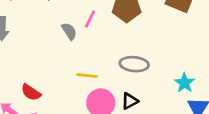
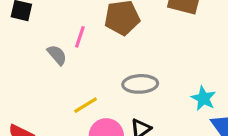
yellow line: (87, 76) -> (86, 105), turned -30

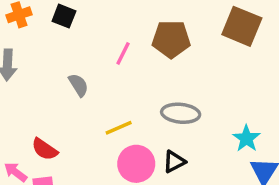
gray semicircle: (57, 55) -> (78, 85), moved

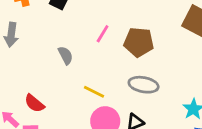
brown pentagon: (171, 39) -> (139, 42), moved
yellow line: (119, 128) -> (94, 92), turned 45

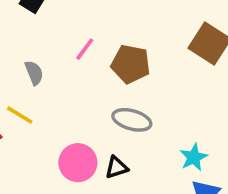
yellow line: (94, 92) -> (20, 115), moved

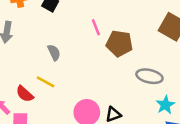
pink line: (85, 49) -> (96, 27), moved, turned -56
gray ellipse: (132, 120) -> (149, 76), moved

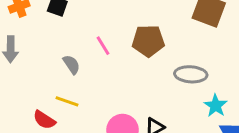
pink line: (96, 27) -> (103, 46), moved

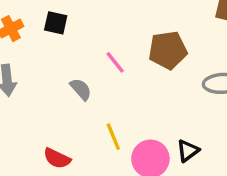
yellow line: (67, 101) -> (113, 137), moved, turned 55

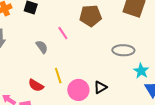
brown pentagon: (168, 50) -> (91, 16), moved
red semicircle: (57, 158) -> (36, 85), moved

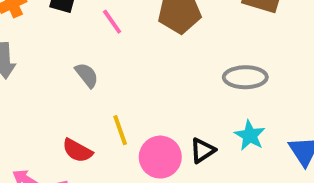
pink line: (63, 33) -> (112, 22), moved
cyan star: (141, 71) -> (250, 135), moved

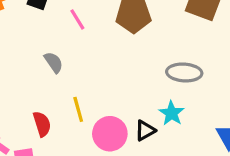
cyan star: (250, 135) -> (172, 113), moved
red semicircle: (77, 151) -> (42, 124), turned -140

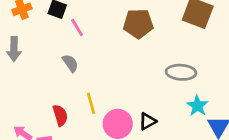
pink line: (77, 19) -> (77, 27), moved
cyan star: (172, 113) -> (197, 106), moved

